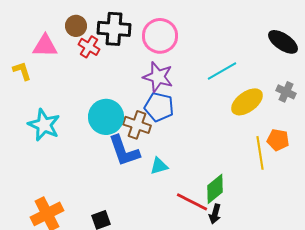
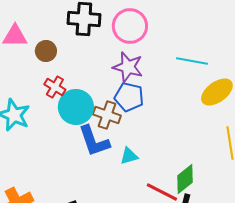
brown circle: (76, 26) -> (46, 51), moved
red cross: (89, 47) -> (55, 87), moved
cyan line: (222, 71) -> (192, 61), turned 40

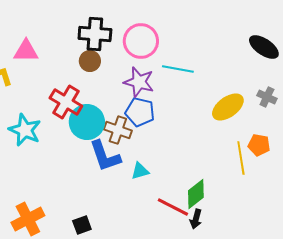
brown circle: (46, 51) -> (90, 61), moved
cyan line: (192, 61) -> (178, 69), moved
red cross: (55, 87) -> (66, 102), size x1.5

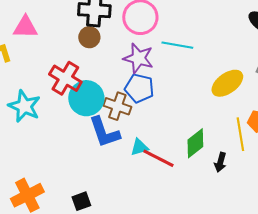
green diamond: (196, 194) -> (195, 143), moved
red line: (173, 207) -> (158, 158), moved
black arrow: (196, 219) -> (220, 162), moved

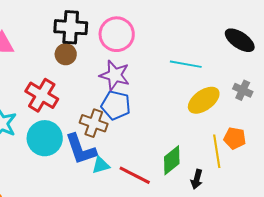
cyan line: (177, 45) -> (186, 64), moved
cyan circle: (86, 98) -> (45, 138), moved
cyan triangle: (139, 147) -> (101, 165), moved

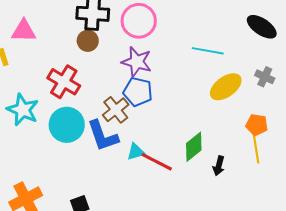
brown cross: (94, 123) -> (116, 110), turned 32
yellow line: (217, 151) -> (256, 147), moved
cyan triangle: (101, 165) -> (136, 152), moved

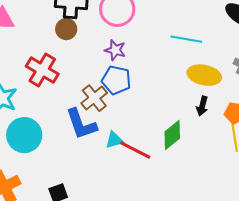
purple star: (137, 62) -> (115, 50), size x0.7
yellow ellipse: (226, 87) -> (204, 75), turned 48
cyan circle: (67, 125) -> (24, 135), moved
black arrow: (219, 166) -> (202, 106), moved

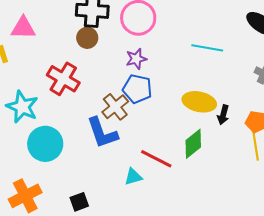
purple star: (115, 50) -> (136, 59), turned -30
yellow ellipse: (204, 75) -> (199, 102), moved
cyan triangle: (114, 140) -> (133, 177), moved

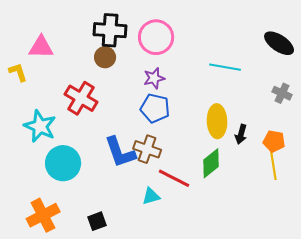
yellow ellipse: (199, 102) -> (217, 121), turned 76
brown cross: (115, 107) -> (147, 149), moved, turned -32

